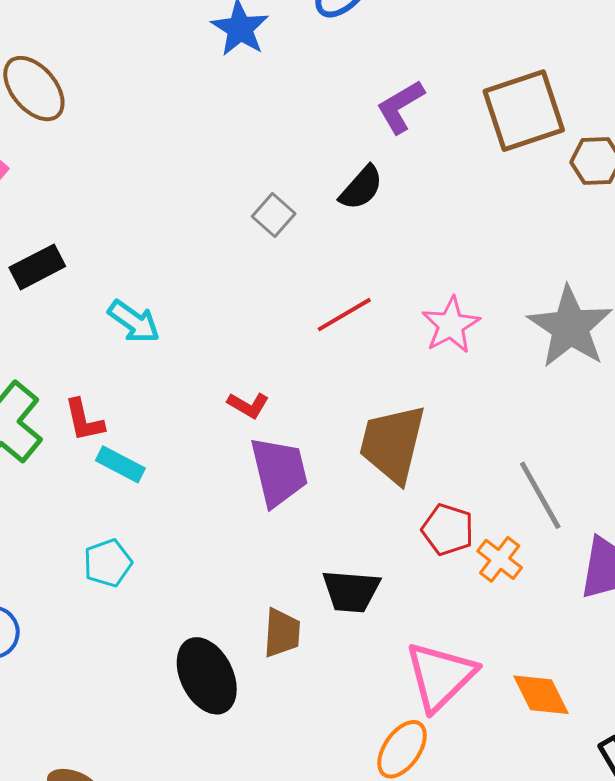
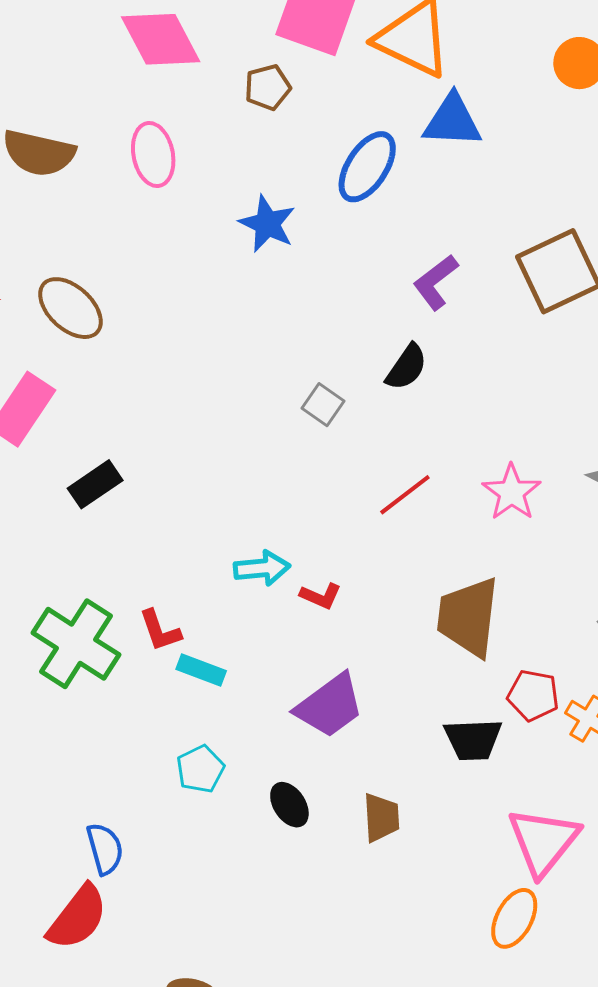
cyan arrow: (134, 322) -> (262, 568), moved, turned -34
purple trapezoid: (279, 472) -> (330, 706), moved, turned 74
black trapezoid: (351, 591) -> (473, 739), moved
black ellipse: (207, 676) -> (289, 805), moved, size x0.6

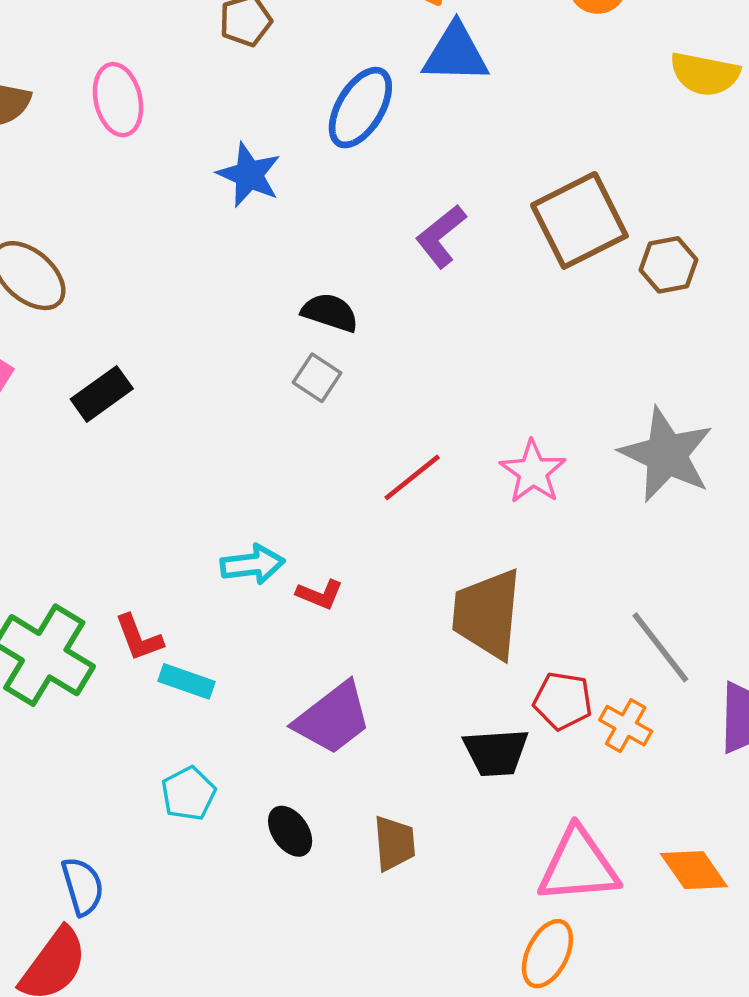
black semicircle: (407, 367) -> (330, 312), moved, turned -105
black rectangle: (95, 484) -> (102, 394), moved
pink triangle: (543, 841) -> (578, 866), turned 48

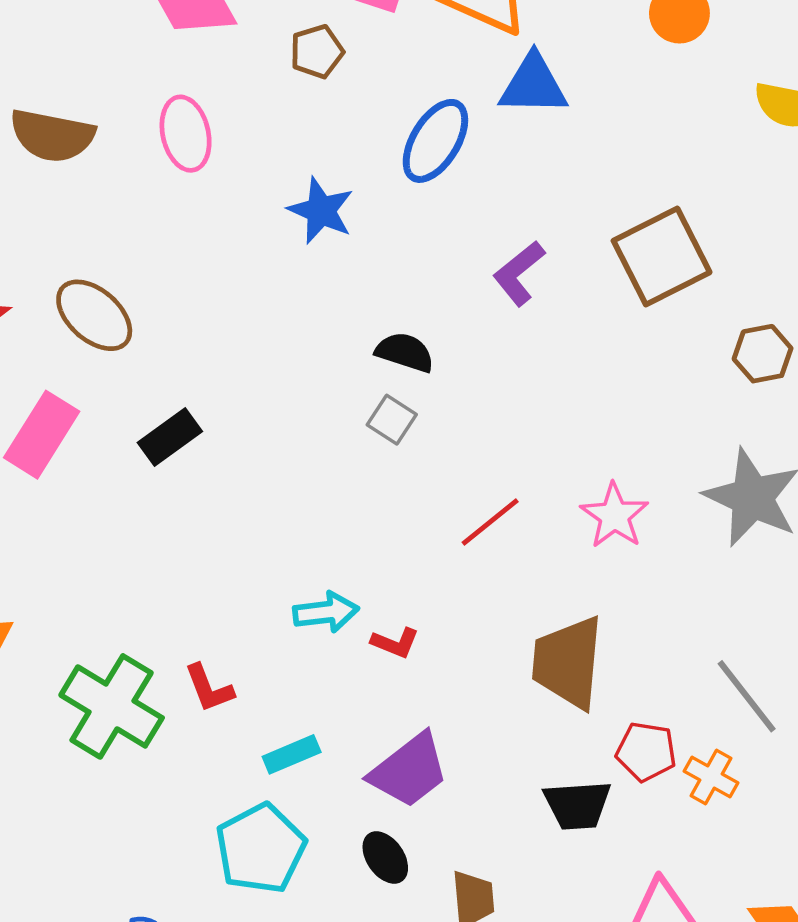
brown hexagon: (669, 265) -> (763, 354), moved
cyan rectangle: (186, 681) -> (292, 754), moved, turned -42
cyan pentagon: (188, 793) -> (261, 849), size x1.6
black ellipse: (290, 831) -> (385, 858), moved

